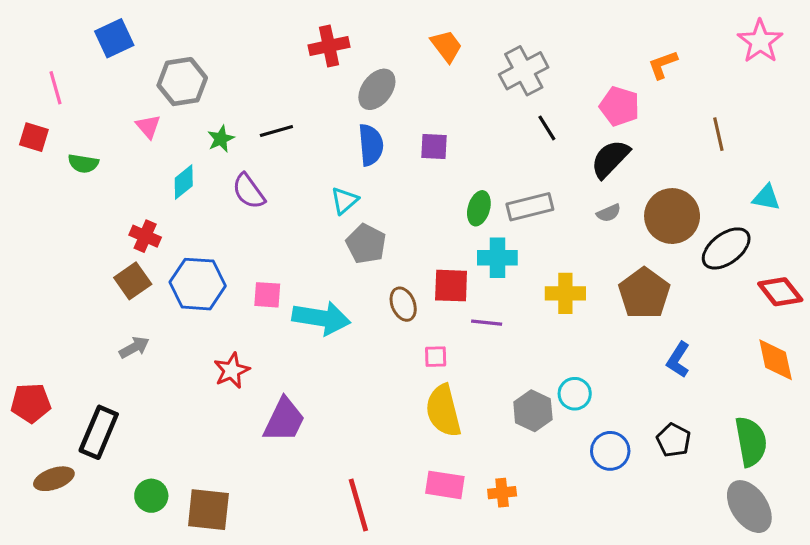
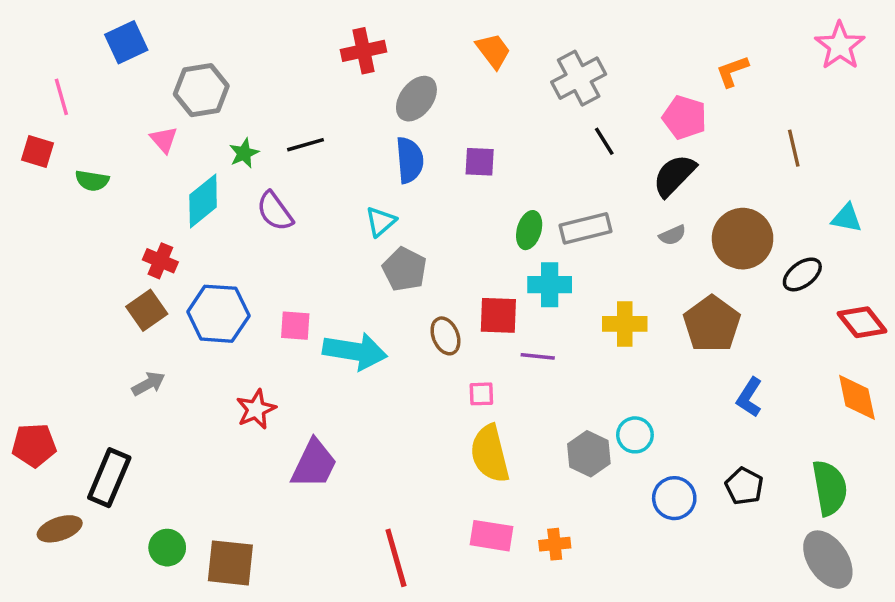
cyan diamond: (184, 182) -> (203, 201), size x1.4
black ellipse: (726, 248) -> (802, 274), size x0.7

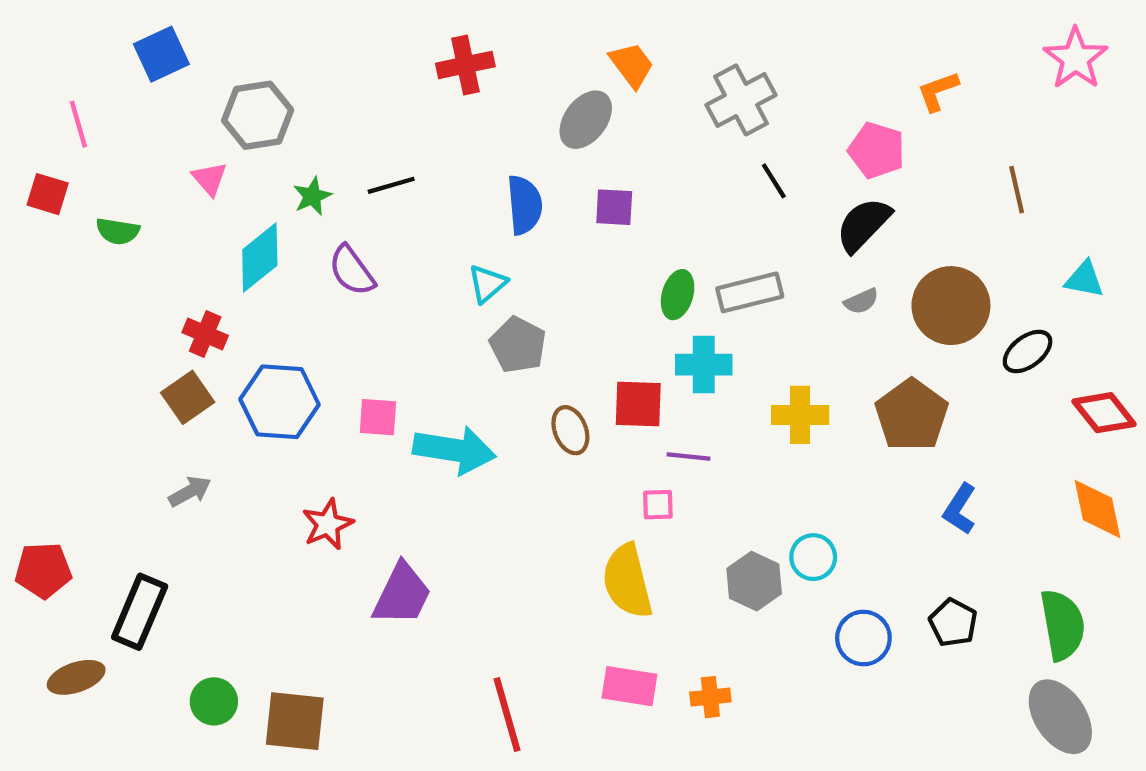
gray ellipse: (416, 99) -> (586, 120), moved
pink square: (481, 394) -> (658, 505), moved

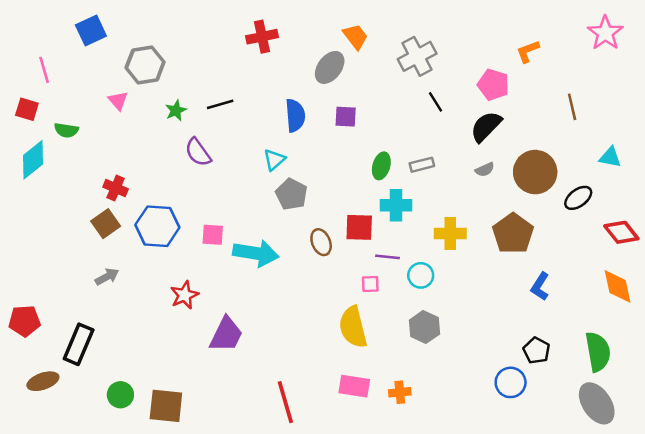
cyan diamond: (260, 257) -> (33, 160), moved
gray rectangle: (750, 292) -> (422, 165), size x0.7
cyan circle: (813, 557) -> (421, 275), moved
blue circle: (863, 638) -> (511, 382), moved

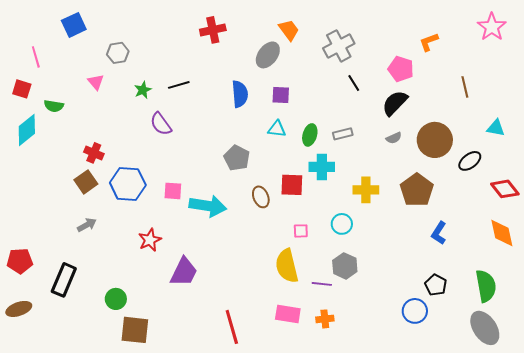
gray hexagon: (145, 65) -> (118, 53), size x0.7
cyan triangle: (274, 160) -> (277, 129), moved, turned 48
purple line: (387, 257) -> (322, 284), moved
brown ellipse: (43, 381) -> (19, 309), moved
green circle: (120, 395) -> (116, 299), moved

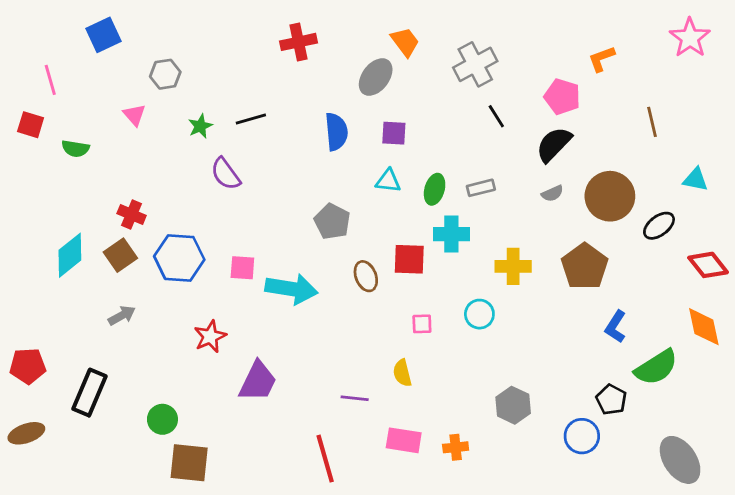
cyan diamond: (27, 130) -> (70, 255), moved
yellow semicircle: (287, 266) -> (402, 373), size x0.6
gray hexagon: (345, 266) -> (513, 405), moved
purple line: (322, 284) -> (355, 398), moved
green semicircle: (486, 286) -> (656, 367), moved, turned 68

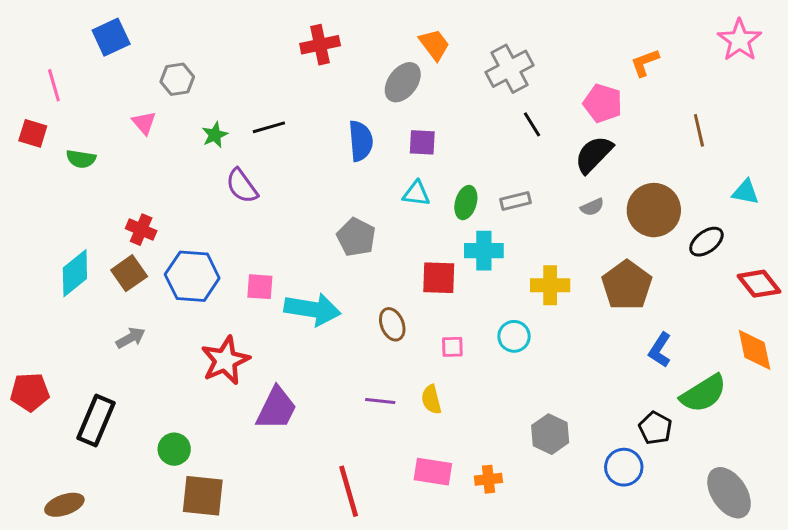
brown ellipse: (366, 276) -> (392, 324), moved
red star: (210, 337) -> (225, 360), size x1.4
purple line: (355, 398) -> (380, 401), moved
brown ellipse: (26, 433) -> (64, 505), moved

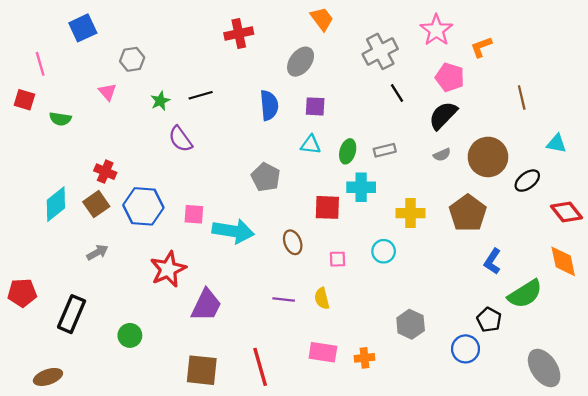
pink star: (740, 40) -> (436, 30), moved
orange trapezoid: (434, 45) -> (322, 19), moved
brown square: (203, 496) -> (202, 370), moved

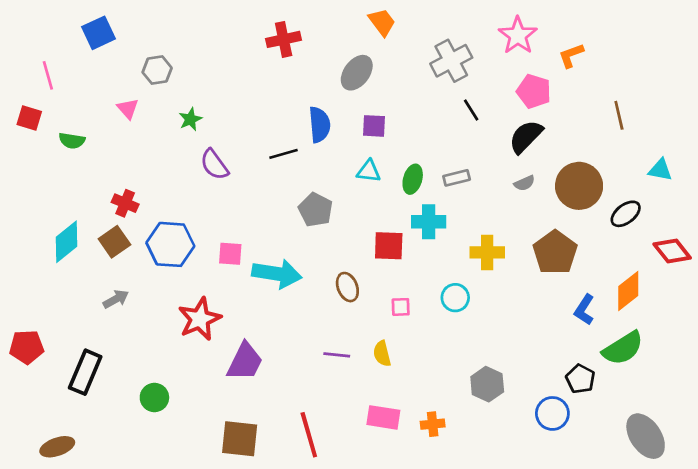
black line: (201, 95) -> (284, 154), moved
orange diamond: (563, 261) -> (628, 291), moved, turned 64

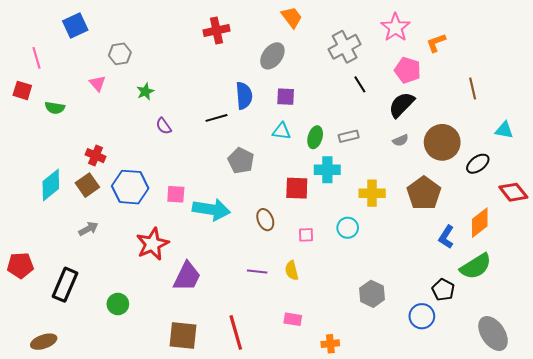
purple semicircle: (214, 165) -> (164, 126), size x0.7
pink rectangle: (383, 417) -> (293, 319), size x0.7
orange cross: (433, 424) -> (330, 344), moved

